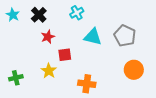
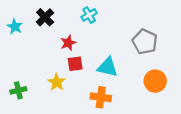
cyan star: (13, 15) -> (15, 27), moved
red star: (48, 37) -> (68, 43), moved
cyan triangle: (93, 37) -> (108, 67), moved

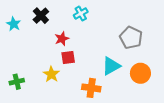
cyan triangle: (108, 67) -> (111, 66), moved, turned -42

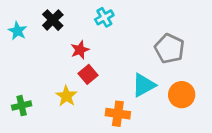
red square: (68, 58) -> (88, 74), turned -32

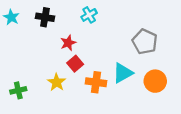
black cross: (53, 20) -> (45, 17), turned -36
cyan star: (18, 31) -> (11, 17), moved
orange cross: (118, 114) -> (96, 82), moved

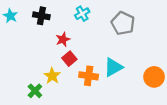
gray pentagon: (145, 42) -> (123, 23), moved
orange circle: (155, 81) -> (154, 77), moved
green cross: (18, 90) -> (35, 91), moved, turned -32

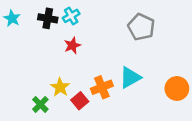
cyan cross: (82, 14) -> (71, 16), moved
red square: (69, 59) -> (80, 101), moved
orange cross: (89, 76) -> (102, 87), turned -30

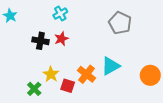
black cross: (48, 18) -> (40, 41), moved
orange cross: (102, 87) -> (86, 74), turned -30
red square: (80, 101) -> (68, 86), turned -32

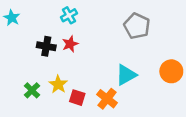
orange cross: (86, 74) -> (107, 99), moved
orange circle: (150, 75) -> (171, 71), moved
green cross: (34, 89) -> (32, 90), moved

